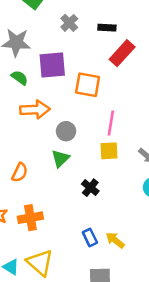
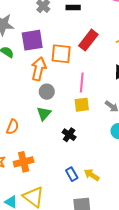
red rectangle: (122, 53) -> (88, 40), moved
orange arrow: (35, 110) -> (39, 69), moved, turned -70

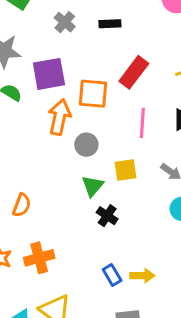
pink line: (82, 83) -> (142, 123), moved
gray circle: (47, 92) -> (86, 145), moved
green triangle: (44, 113) -> (93, 186), moved
yellow arrow: (92, 175) -> (142, 276), turned 147

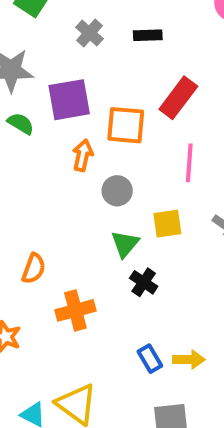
orange arrow: (60, 117) -> (83, 155), size x0.7
orange cross: (39, 258) -> (75, 310), moved

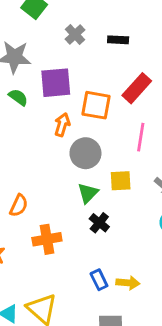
gray circle: (117, 191) -> (85, 153), size x1.4

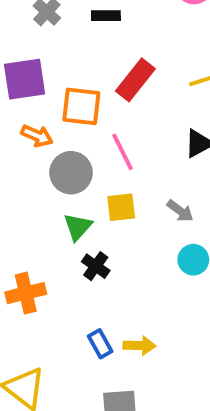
orange arrow: (62, 125) -> (37, 136), turned 100
pink line: (141, 137) -> (123, 152), moved, turned -32

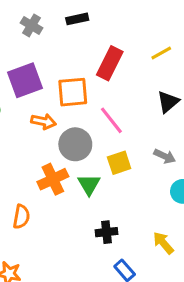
black cross: (96, 266) -> (107, 232), moved, turned -30
orange cross: (26, 293) -> (53, 179), moved
yellow arrow: (140, 346) -> (163, 243), moved, turned -120

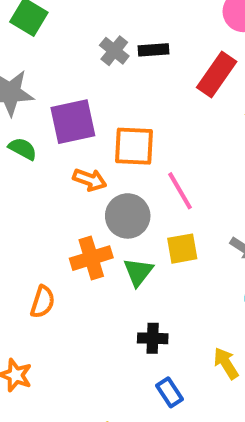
gray cross: (32, 25) -> (114, 51), moved
red rectangle: (110, 63) -> (217, 75), moved

